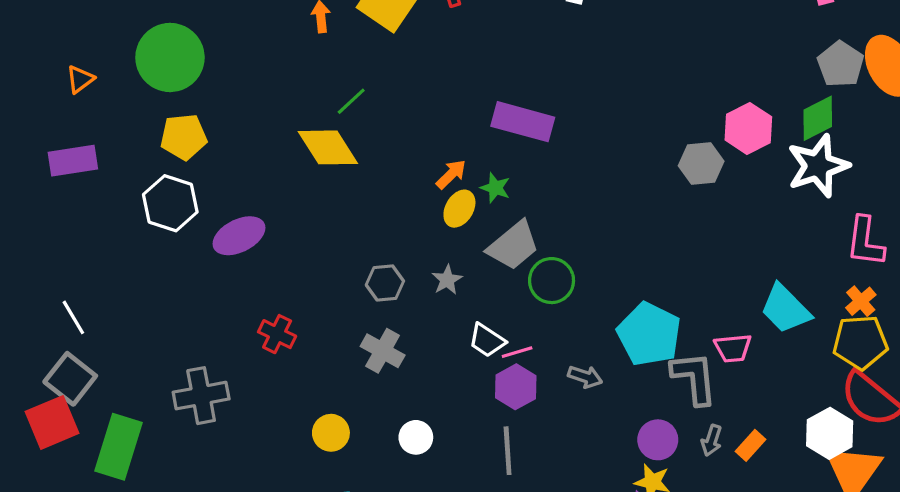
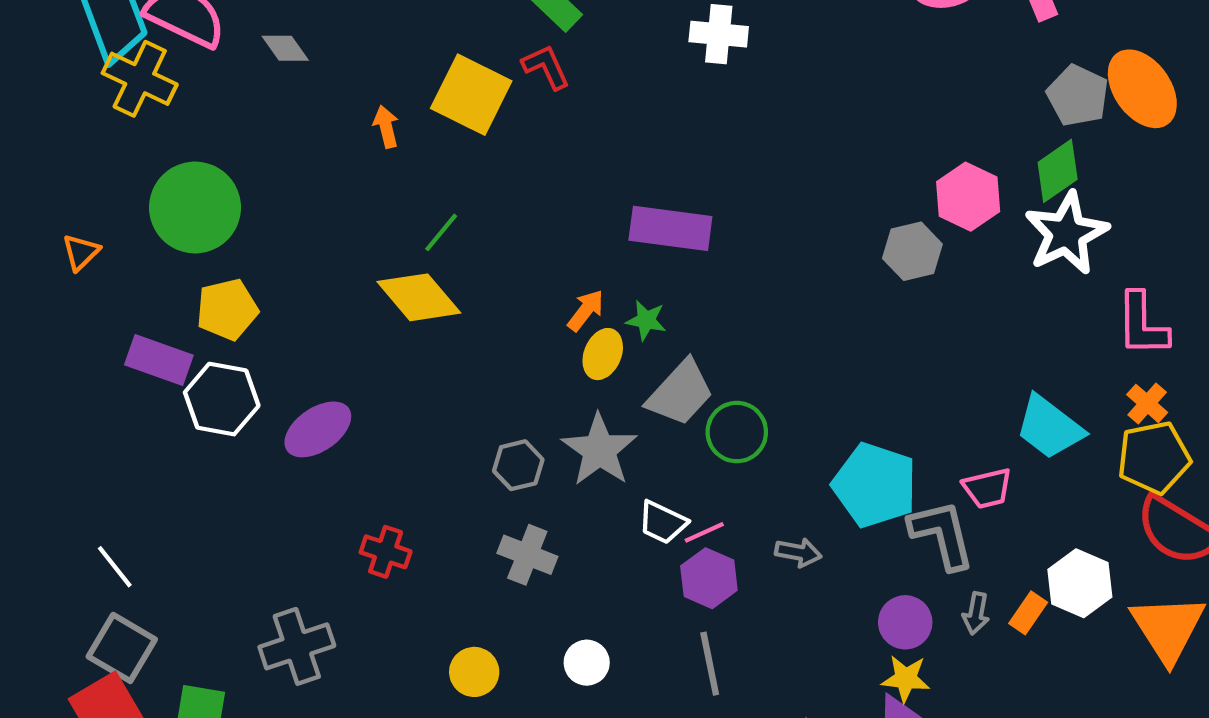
purple rectangle: (73, 161) -> (159, 360), moved, turned 36
gray star: (447, 280) -> (599, 450), size x1.8
white hexagon: (830, 433) -> (1080, 583), moved

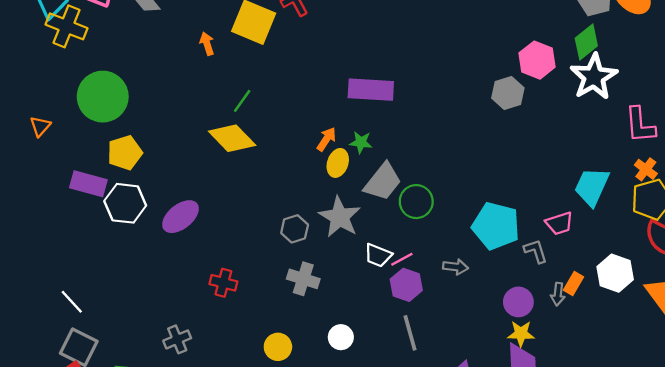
cyan trapezoid: (1049, 427) -> (592, 187), turned 81
gray L-shape: (942, 534) -> (536, 251), size x0.6
orange rectangle: (1028, 613) -> (574, 283), moved
gray cross: (297, 646) -> (177, 339), size x0.7

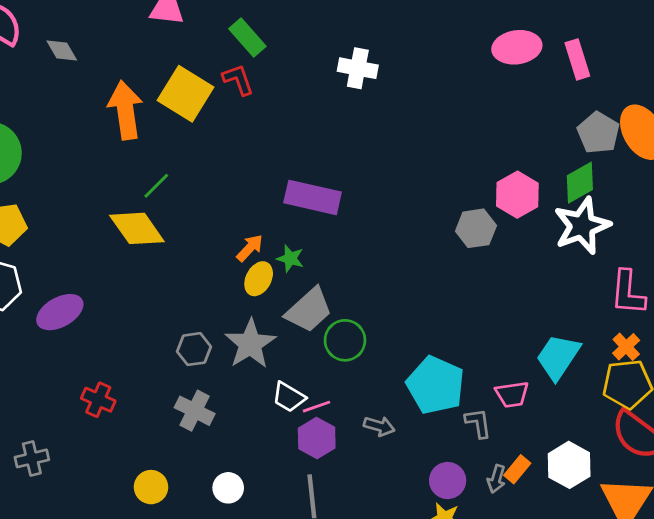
orange arrow: (207, 44) -> (125, 110), size x2.0

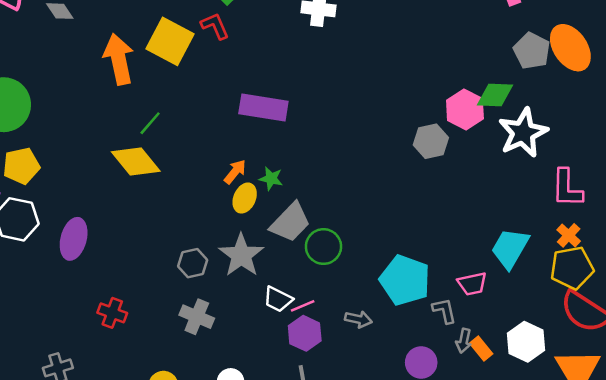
green diamond: (580, 183) -> (495, 95), moved, turned 36
purple rectangle: (313, 197) -> (263, 108), moved
purple ellipse: (60, 312) -> (74, 239), turned -42
orange rectangle: (517, 469) -> (481, 349), turned -75
gray arrow: (496, 479) -> (464, 341), moved

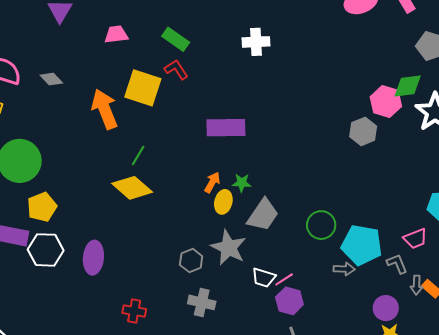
green circle: (323, 247) -> (321, 225), moved
gray arrow: (358, 319) -> (344, 269), moved

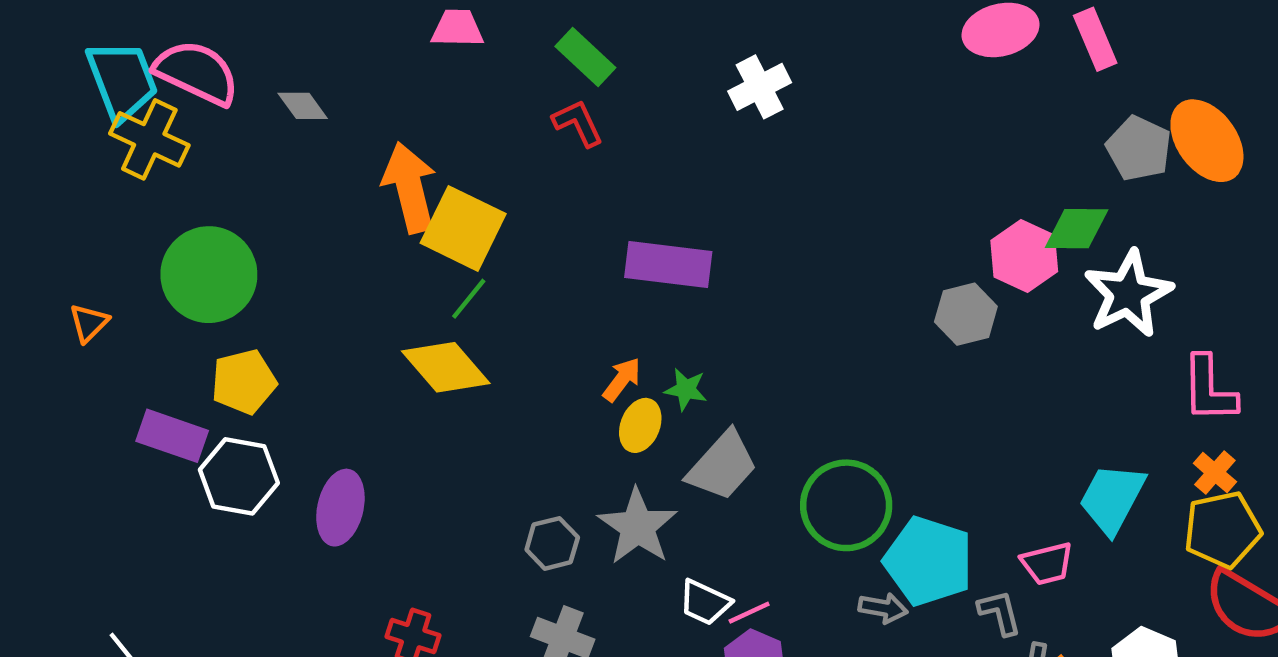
white cross: (256, 42) -> (760, 87), turned -32
yellow square: (143, 88) -> (463, 228), moved
green circle: (321, 225) -> (846, 505), size x1.4

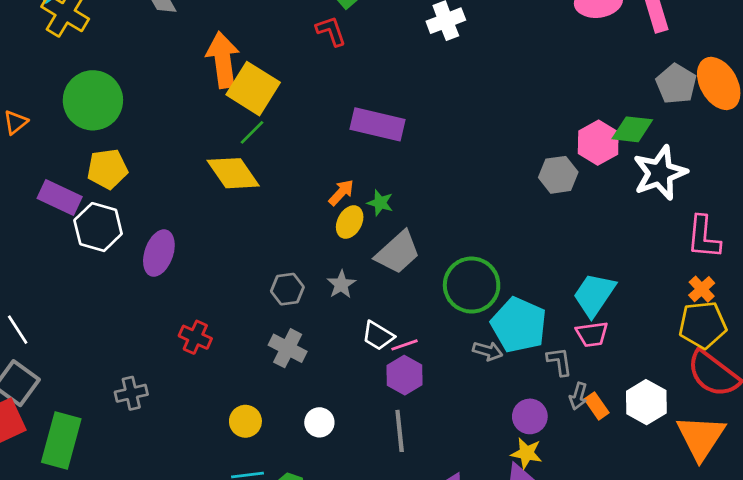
cyan trapezoid: (1112, 499) -> (594, 295), moved
gray star: (638, 527) -> (341, 284), size x0.6

